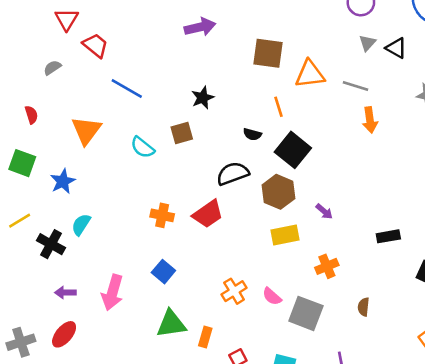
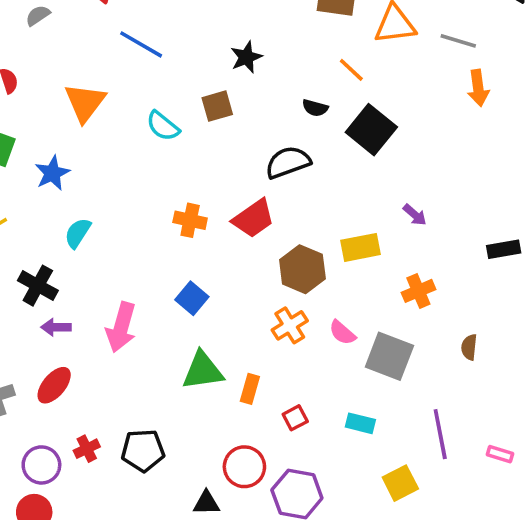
orange line: (278, 107) -> (351, 70), turned -30
brown hexagon: (278, 192) -> (302, 269), moved
black cross: (51, 244) -> (38, 286), moved

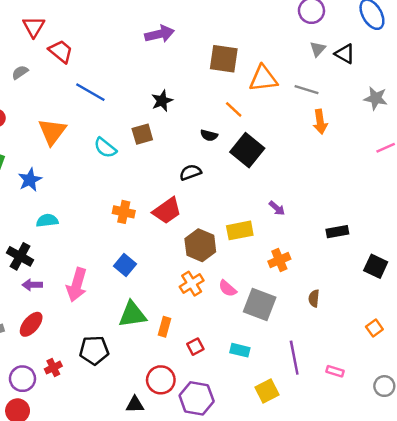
black semicircle: (288, 162) -> (190, 172), size x0.7
cyan semicircle: (78, 233) -> (47, 221), turned 50
black pentagon: (143, 450) -> (94, 350), moved

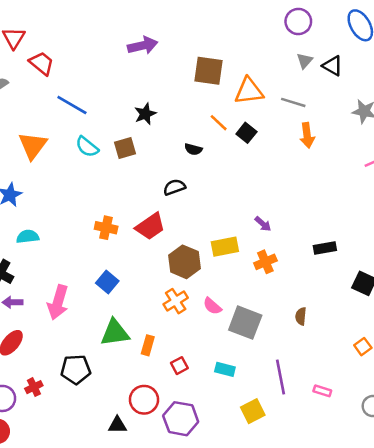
cyan semicircle: (105, 148) -> (87, 147), moved
black square: (247, 150) -> (246, 133), moved, size x0.6
orange cross: (279, 260) -> (265, 262), moved

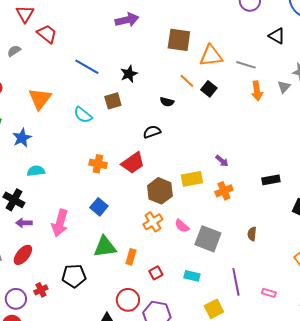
gray triangle: (305, 61) -> (284, 87), moved
blue line: (72, 105) -> (87, 67), moved
cyan semicircle: (87, 147) -> (83, 115), moved

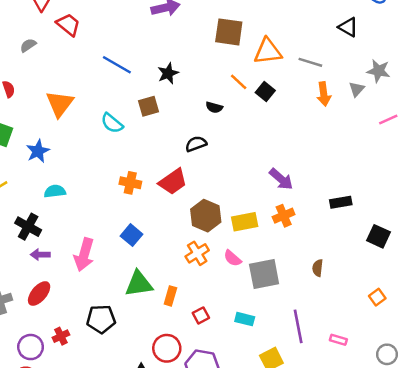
purple arrow: (222, 161) -> (281, 179), size x1.5
yellow rectangle: (192, 179) -> (245, 222), moved
gray square: (208, 239) -> (264, 274), turned -32

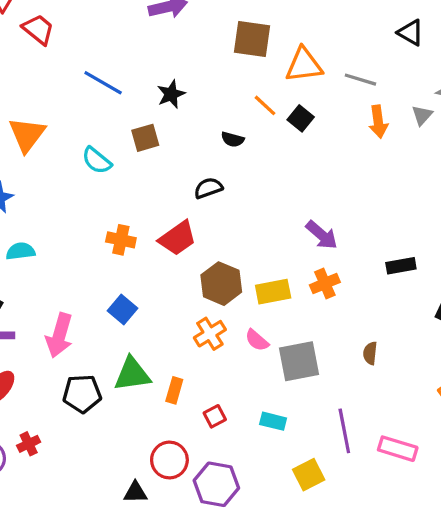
black pentagon: (101, 319) -> (82, 394), moved
pink rectangle: (338, 340) -> (398, 449), size x1.6

